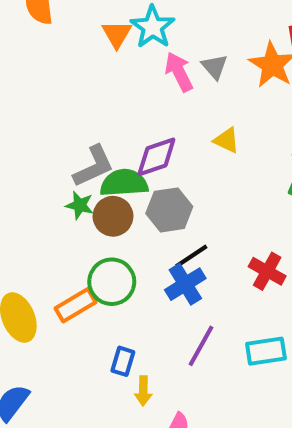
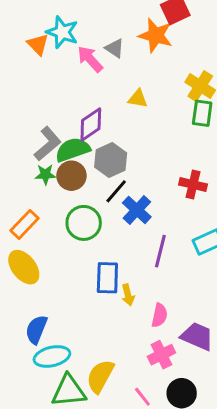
black line: (191, 256) -> (116, 191), moved
orange rectangle: (76, 305) -> (24, 224), moved
blue rectangle: (123, 361) -> (107, 278), size x1.5

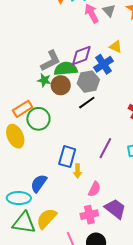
blue cross: (137, 210) -> (104, 64), moved
green circle: (84, 223) -> (38, 119), moved
blue semicircle: (36, 330) -> (39, 183), moved

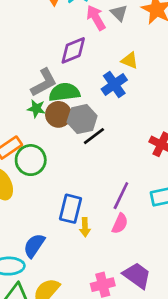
purple diamond: (81, 56) -> (73, 50), moved
gray hexagon: (88, 82) -> (82, 119), moved
pink semicircle: (94, 189) -> (120, 223), moved

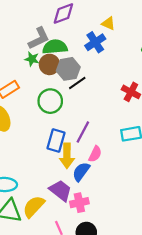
green circle: (31, 160) -> (50, 101), moved
purple line: (121, 196) -> (83, 132), moved
yellow arrow: (85, 227) -> (67, 156), size x1.6
blue semicircle: (34, 246) -> (81, 172), moved
purple trapezoid: (137, 276) -> (60, 191), moved

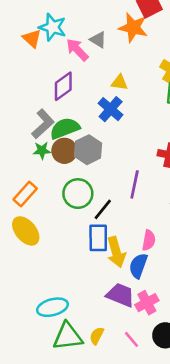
black line: (77, 83) -> (103, 209), moved
purple line: (83, 132) -> (135, 184), moved
yellow semicircle: (34, 206) -> (97, 336), moved, size x0.6

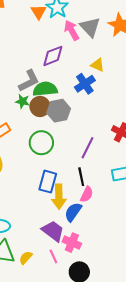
gray triangle: (98, 40) -> (90, 27), size x1.5
black line: (103, 209) -> (81, 177), moved, turned -66
pink cross: (147, 303) -> (72, 243), turned 36
pink line: (132, 339) -> (53, 256), moved

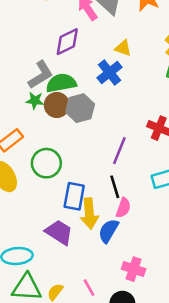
green circle: (41, 143) -> (46, 163), moved
purple trapezoid: (53, 231) -> (59, 232), moved
pink cross: (72, 243) -> (134, 269), moved

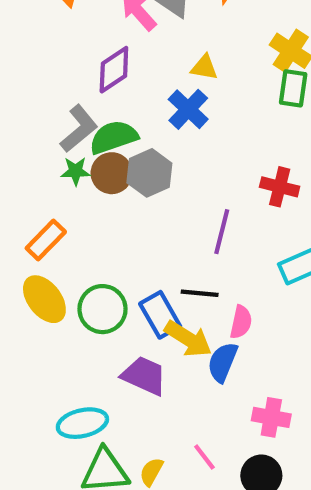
green circle: (46, 163) -> (102, 309), moved
black line: (115, 187) -> (200, 293), moved, turned -60
blue rectangle: (74, 196) -> (160, 315), turned -32
yellow arrow: (89, 214) -> (188, 339), turned -44

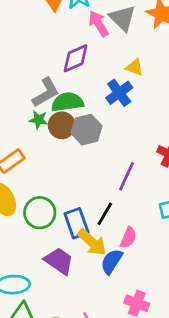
black line: (200, 293) -> (105, 214), turned -75

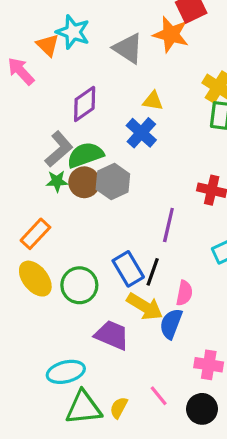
pink arrow: (98, 24) -> (21, 71), moved
blue rectangle: (77, 223) -> (128, 269), moved

